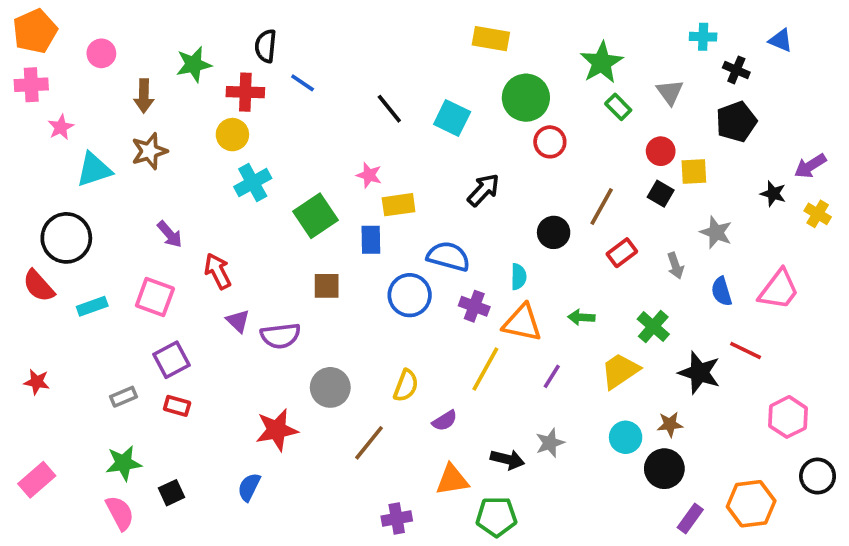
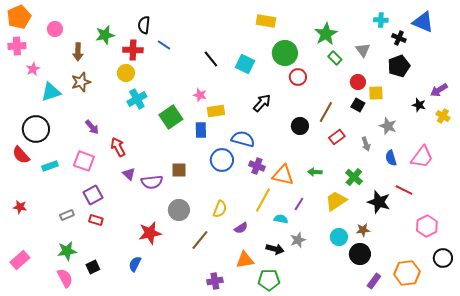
blue triangle: (781, 40) -> (423, 22), size x1.6
cyan semicircle: (519, 277) -> (281, 219), moved, turned -80
brown square: (327, 286) -> (179, 170), moved

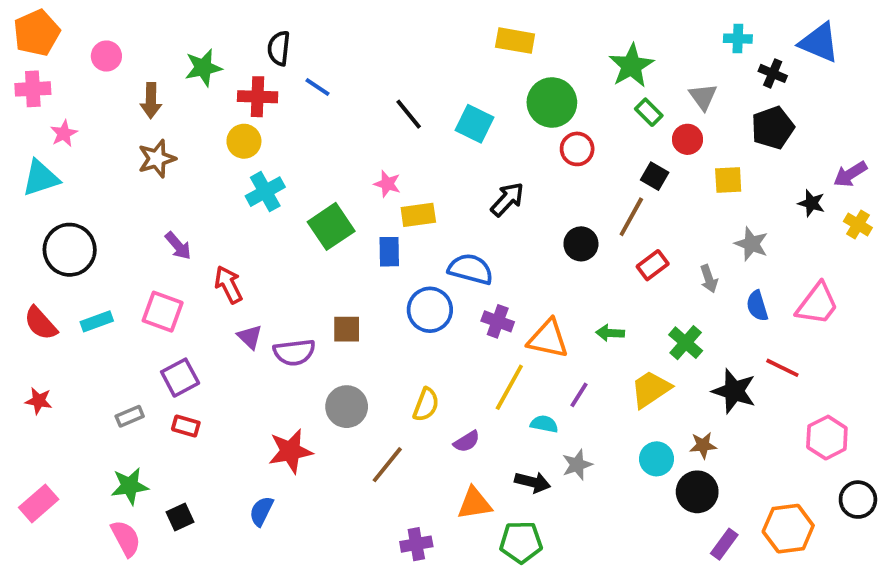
red circle: (358, 82) -> (687, 139), moved
cyan triangle: (51, 92) -> (41, 178), moved
black square: (358, 105) -> (655, 176), moved
red semicircle: (21, 155) -> (41, 323), moved

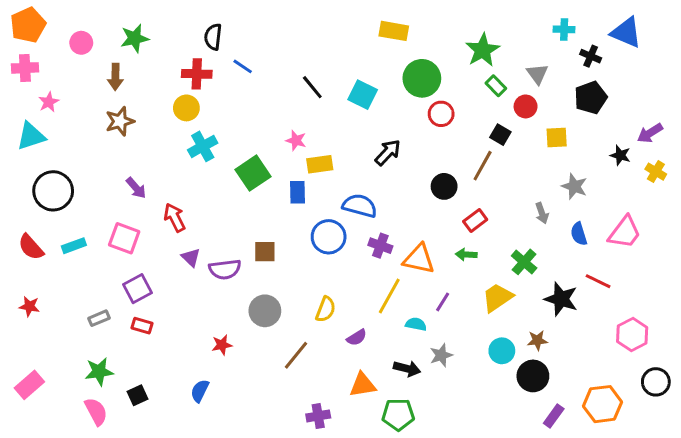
green star: (203, 68) -> (135, 38), moved
red rectangle: (653, 265) -> (475, 220), moved
red star: (290, 451) -> (222, 345), size x0.6

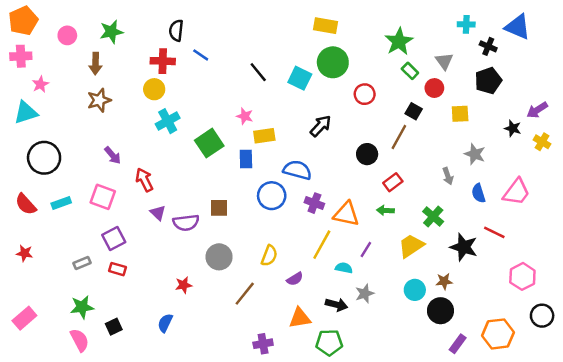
green circle: (422, 78) -> (333, 62), moved

